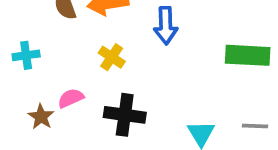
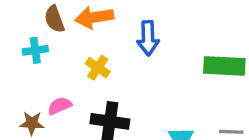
cyan cross: (26, 55) -> (35, 50), moved
brown star: (41, 117) -> (32, 123), turned -30

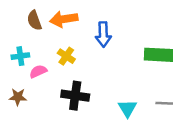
cyan cross: (35, 50) -> (20, 56), moved
pink semicircle: (60, 106) -> (38, 71), moved

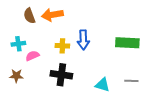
blue arrow: (103, 34) -> (83, 40), moved
yellow cross: (66, 56) -> (62, 46), moved, turned -32
cyan triangle: (127, 108) -> (102, 85), turned -42

